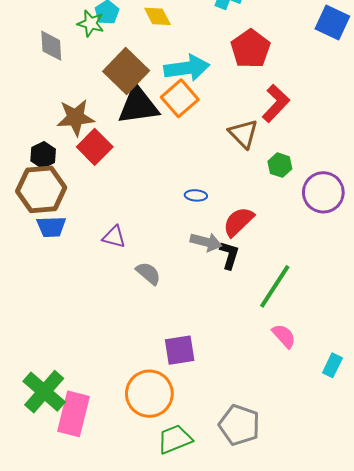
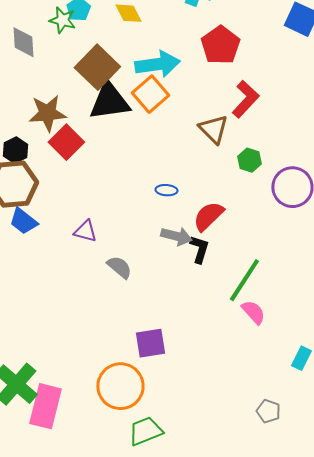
blue trapezoid: (51, 227) -> (23, 221), turned 40
pink semicircle: (284, 336) -> (253, 312), moved
gray pentagon: (239, 425) -> (268, 411), moved, size x0.6

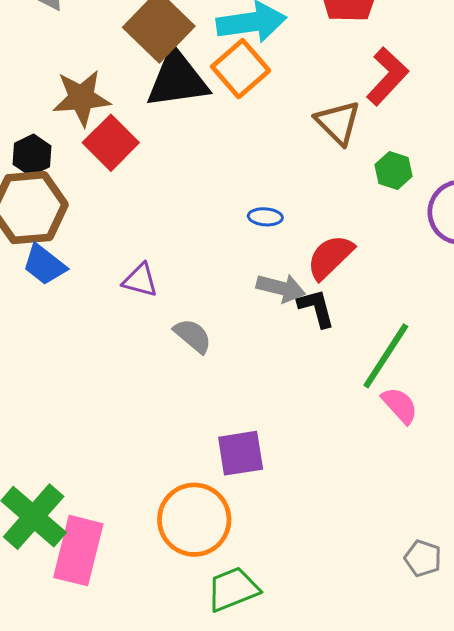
black L-shape: (199, 249) -> (316, 308), turned -32

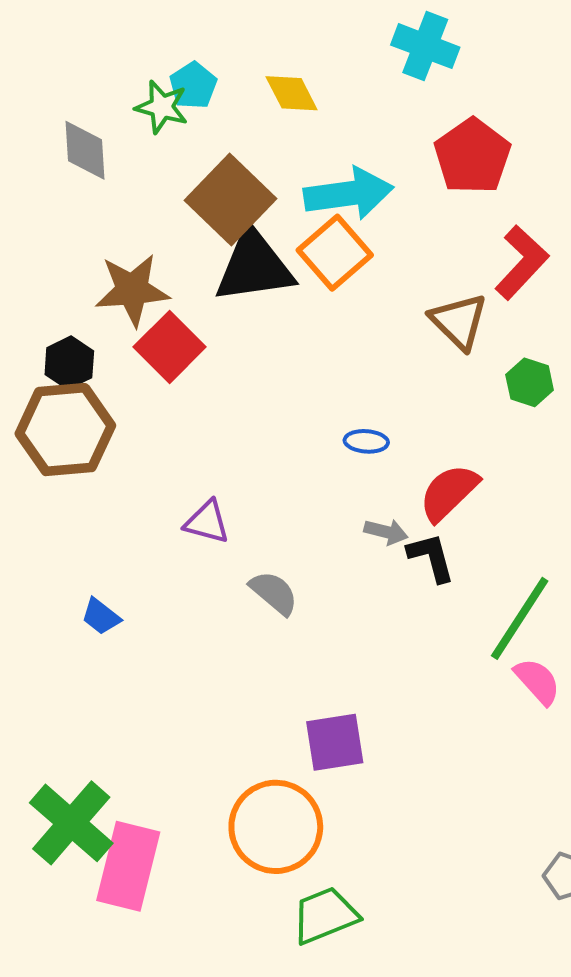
blue trapezoid: (44, 265) -> (101, 616), moved, size x0.7
gray arrow: (281, 288) -> (386, 532), size x0.7

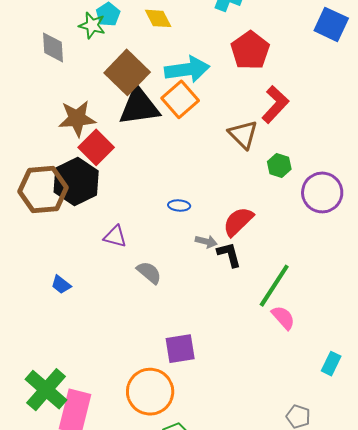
black hexagon: (69, 363) -> (76, 181), moved, size x1.8
blue ellipse: (366, 441) -> (179, 206), moved

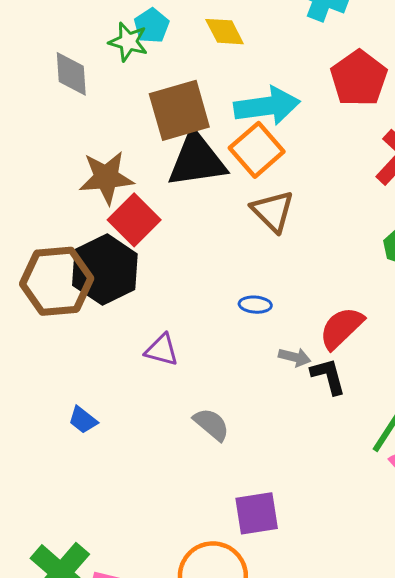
brown square: (127, 72) -> (179, 110), turned 30
brown triangle: (243, 134) -> (273, 211), moved
gray semicircle: (149, 273) -> (211, 424), moved

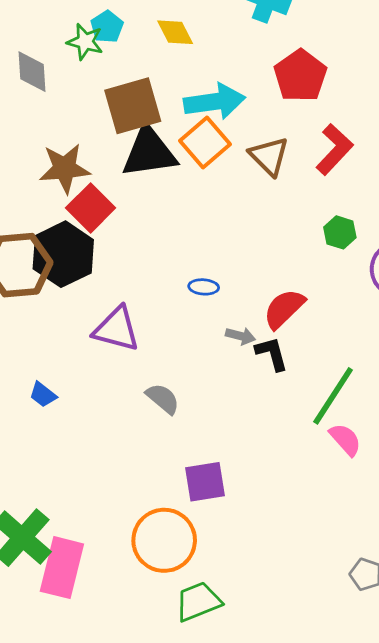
brown triangle: (273, 211) -> (269, 156), moved
purple triangle: (162, 350) -> (116, 329), size x1.5

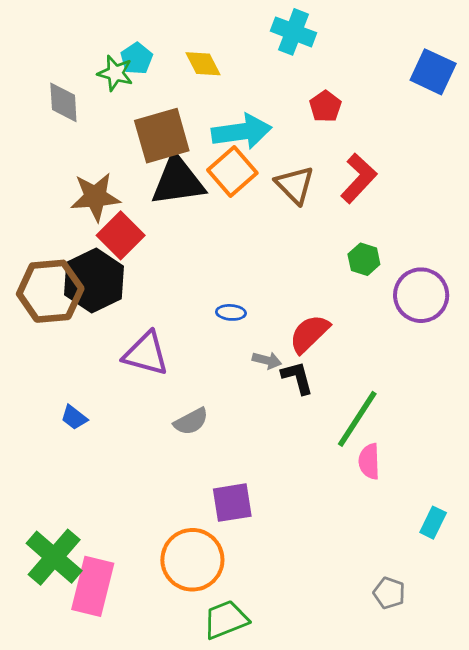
red pentagon: (300, 76) -> (325, 106), size x0.6
gray semicircle: (163, 399) -> (191, 421), turned 112
pink semicircle: (345, 439) -> (369, 461), turned -140

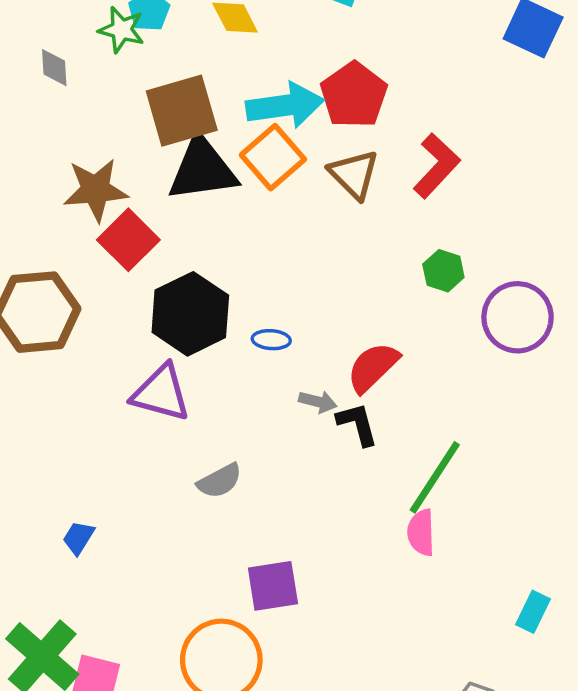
gray diamond: (63, 102) -> (54, 68), size x0.7
red pentagon: (325, 106) -> (354, 95), moved, size x1.6
black hexagon: (94, 281) -> (190, 314), moved
blue trapezoid: (74, 418) -> (78, 538), moved, turned 84
pink semicircle: (369, 461) -> (421, 533), moved

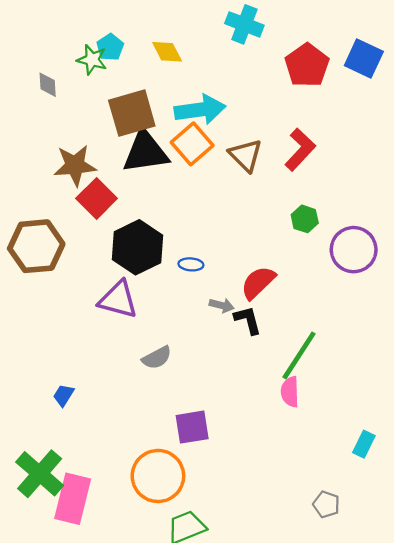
red pentagon: (354, 95) -> (307, 65), moved

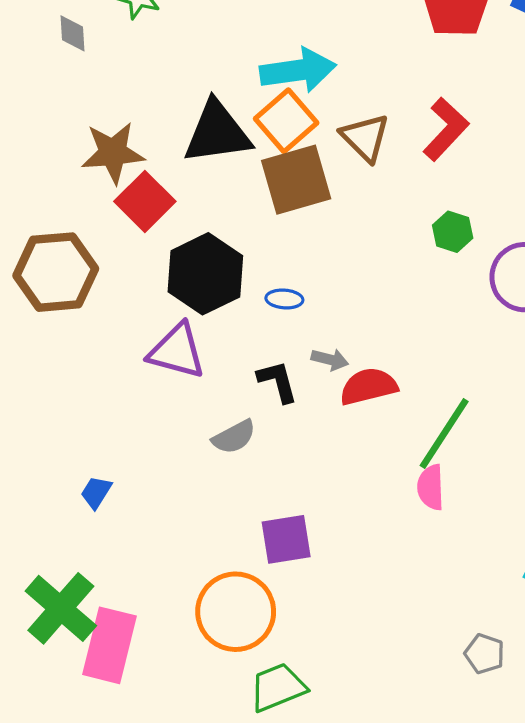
brown square: (132, 113) -> (296, 180), moved
red semicircle: (258, 283) -> (368, 386), moved, turned 30
black L-shape: (248, 320) -> (278, 381), moved

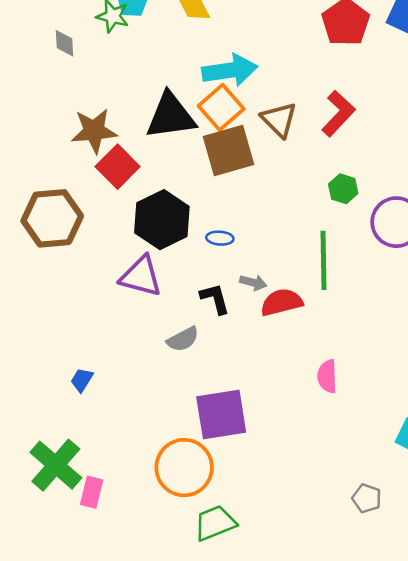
green line: (444, 433) -> (324, 260), moved, turned -34
purple square: (286, 539) -> (221, 414), size x1.4
pink rectangle: (110, 645) -> (92, 492), size x0.6

